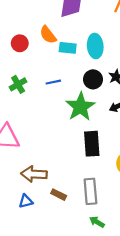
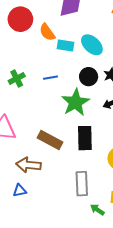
red circle: (20, 43) -> (20, 19), moved, size x1.5
cyan ellipse: (95, 46) -> (92, 45), turned -45
brown rectangle: (59, 195) -> (50, 140), moved, size x1.6
green arrow: (97, 222) -> (97, 210), moved

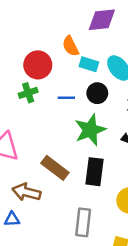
red circle: (20, 19) -> (38, 65), moved
black circle: (89, 77) -> (97, 93), moved

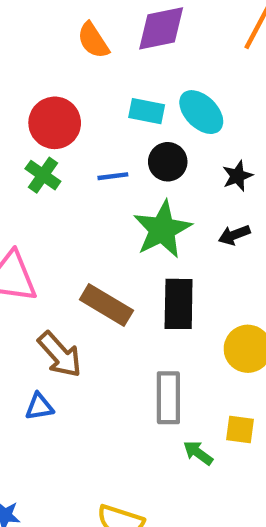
orange semicircle: (71, 46) -> (93, 40), moved
green cross: (28, 93) -> (43, 175), turned -30
brown arrow: (26, 192) -> (60, 355), turned -140

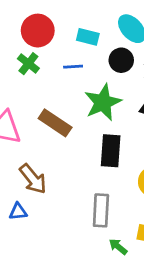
cyan rectangle: (147, 111) -> (88, 37), moved
black circle: (168, 162) -> (121, 60), moved
brown rectangle: (106, 305) -> (55, 123), moved

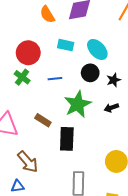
cyan rectangle: (88, 37) -> (66, 45), moved
brown rectangle: (55, 123) -> (43, 120), size x0.7
black rectangle: (111, 151) -> (67, 139), moved

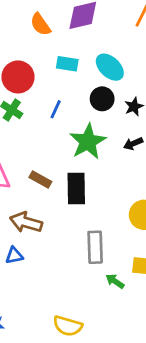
blue line: (55, 79) -> (56, 109), turned -56
brown rectangle: (43, 120) -> (40, 180), moved
brown arrow: (28, 162) -> (26, 222), turned 150

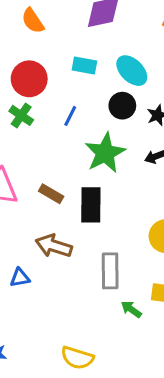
orange semicircle: (40, 24) -> (33, 21), moved
brown arrow: (26, 222) -> (54, 246), moved

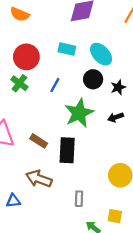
orange semicircle: (33, 21) -> (20, 14), moved, turned -36
gray rectangle: (110, 271) -> (79, 199), size x0.6

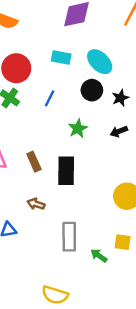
green star: (79, 113) -> (78, 129), size x0.6
brown rectangle: (39, 141) -> (34, 162), turned 35
brown arrow: (39, 179) -> (36, 204), size x0.6
gray rectangle: (79, 199) -> (69, 237), moved, size x1.6

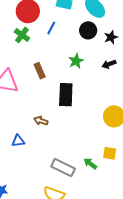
blue line: (50, 98) -> (51, 28), moved
brown rectangle: (34, 162) -> (40, 71), moved
gray rectangle: (69, 237) -> (63, 168), moved, turned -65

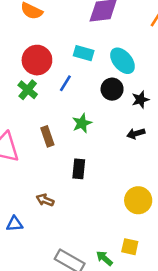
green star: (76, 61) -> (82, 123), moved
black rectangle: (66, 95) -> (79, 169), size x0.7

